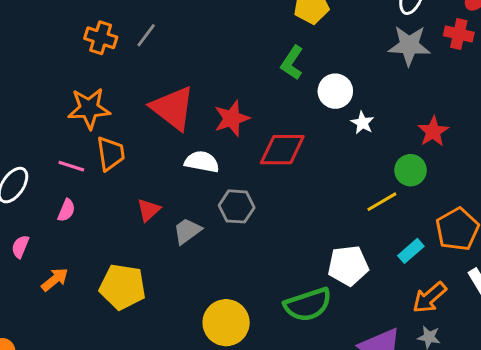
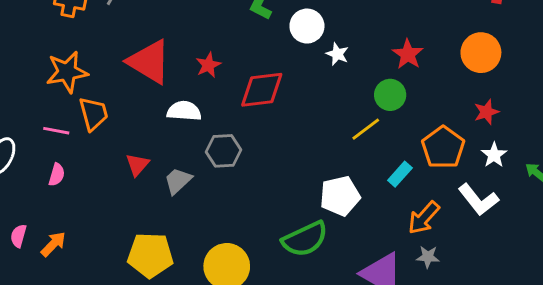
red star: (232, 118) -> (208, 65), size x0.7
pink semicircle: (20, 247) -> (18, 236), moved
yellow pentagon: (122, 287) -> (150, 255), moved

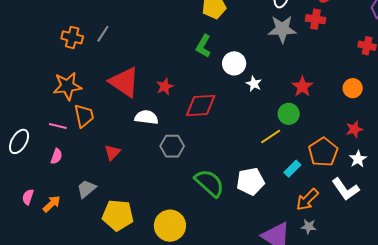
orange circle: (481, 53) -> (353, 88), size x0.7
gray trapezoid: (178, 181) -> (86, 189), moved
green semicircle: (305, 239) -> (209, 183), moved, turned -116

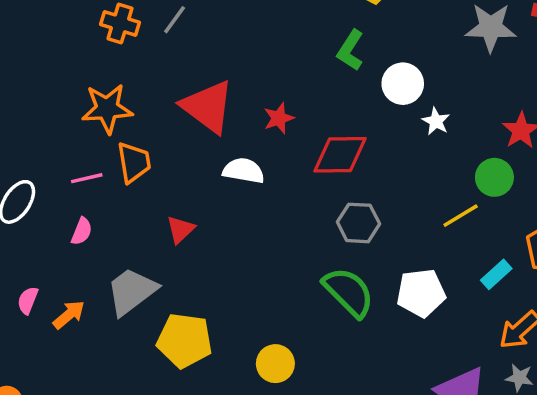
pink line: (58, 126) -> (87, 178), turned -30
gray hexagon: (172, 146) -> (358, 223), moved
gray trapezoid: (86, 189) -> (132, 291), size x1.5
yellow circle: (170, 226) -> (275, 364), size x0.7

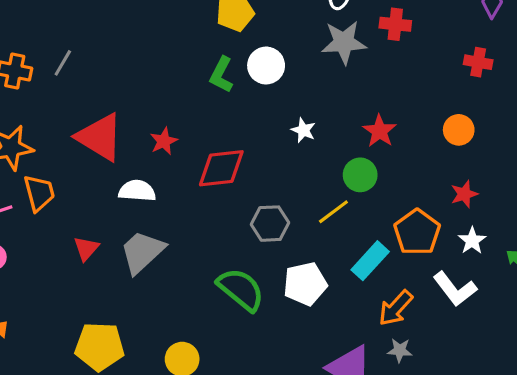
white circle: (403, 84) -> (266, 66), moved
gray hexagon: (358, 223) -> (270, 224), moved
cyan rectangle: (496, 274) -> (370, 261), size x1.4
gray trapezoid: (132, 291) -> (142, 252), moved

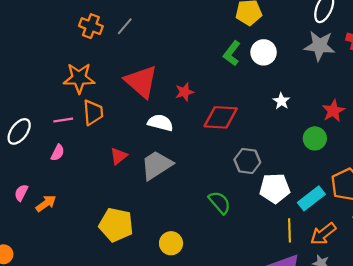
yellow line: (333, 212) -> (289, 230), moved, turned -65
white pentagon: (305, 284) -> (275, 188), moved
green semicircle: (241, 289) -> (220, 203), size x0.7

